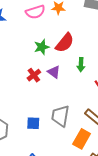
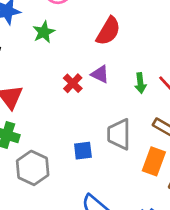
green star: (42, 47) -> (44, 32), moved
green arrow: (81, 65) -> (140, 83), moved

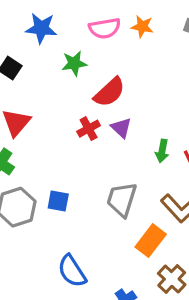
red semicircle: (108, 31) -> (109, 92), moved
blue square: (83, 151) -> (58, 201), moved

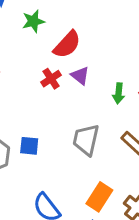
orange rectangle: (151, 241) -> (99, 197), moved

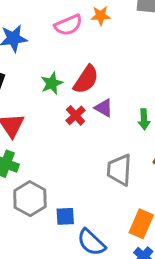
green star: (33, 21) -> (52, 83), moved
blue square: (29, 146) -> (65, 216), moved

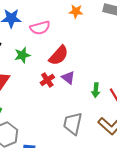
pink semicircle: (68, 25) -> (40, 28), moved
green star: (52, 83) -> (22, 55), moved

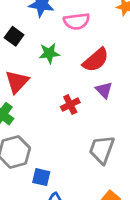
red cross: (47, 80) -> (70, 105), moved

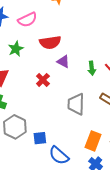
red semicircle: (96, 60) -> (50, 42), turned 50

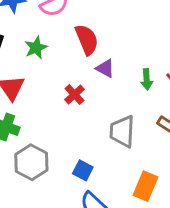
red semicircle: (50, 42) -> (87, 40), turned -105
blue square: (40, 138) -> (83, 170), moved, turned 32

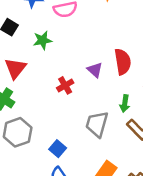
red semicircle: (87, 40) -> (123, 62), moved
green arrow: (147, 79) -> (125, 104), moved

